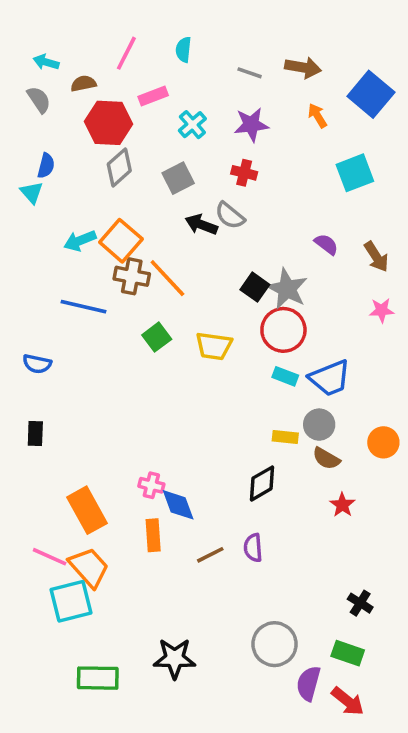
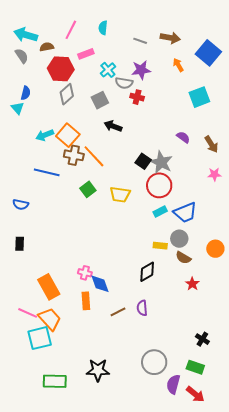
cyan arrow: (46, 62) -> (26, 35), size x1.6
gray semicircle: (230, 216) -> (124, 83), moved, turned -30
cyan rectangle: (285, 376) -> (160, 212), turned -48

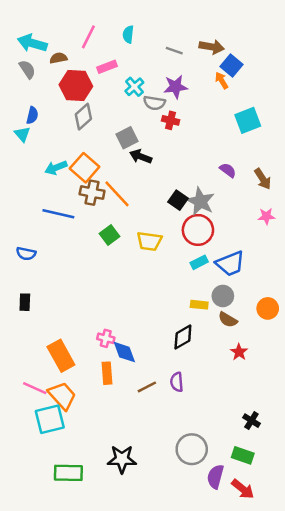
blue square: (208, 53) -> (232, 66), moved, size x0.7
gray square: (100, 100) -> (127, 138), moved

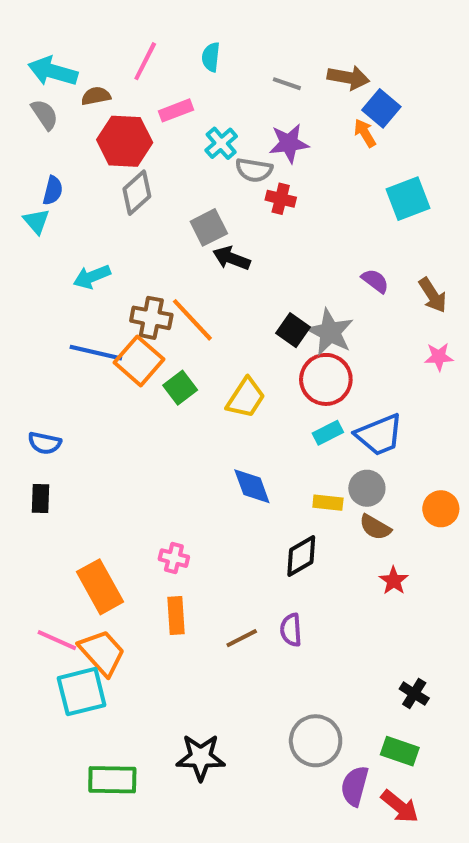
orange square: (85, 168) -> (139, 361), moved
yellow trapezoid: (149, 241) -> (246, 398), turned -65
blue semicircle: (26, 254) -> (45, 443), moved
blue diamond: (124, 352) -> (252, 486), moved

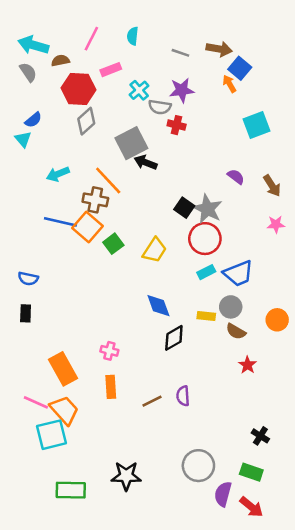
blue semicircle: (53, 191) -> (33, 120), turned 36
gray square: (209, 227) -> (131, 143), size x1.4
orange line: (192, 320) -> (108, 181), moved
black diamond: (301, 556) -> (174, 338), moved

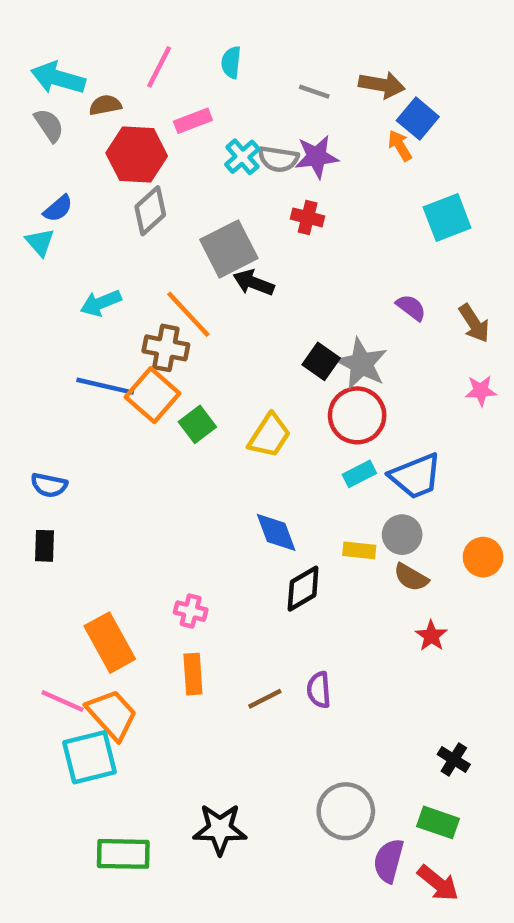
gray semicircle: (160, 107) -> (278, 159), moved

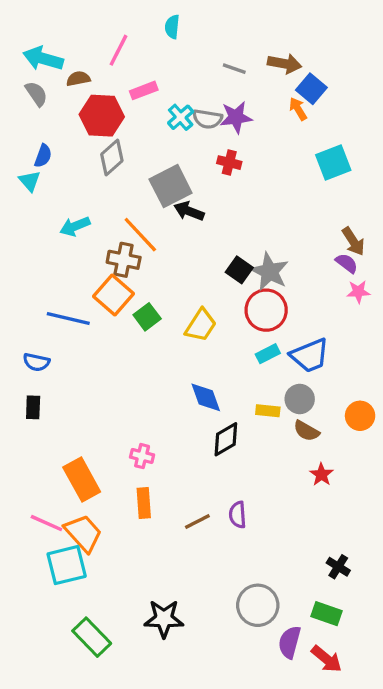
cyan semicircle: (231, 62) -> (172, 27), moved
blue semicircle: (58, 208) -> (43, 156), turned -30
purple semicircle: (411, 307) -> (347, 263), moved
blue line: (105, 386) -> (68, 319), moved
green rectangle: (123, 854) -> (92, 637), turned 45

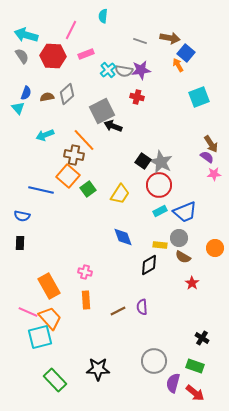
brown semicircle: (78, 79) -> (47, 97), moved
red hexagon: (102, 116) -> (53, 56), moved
black diamond: (226, 439) -> (149, 265), moved

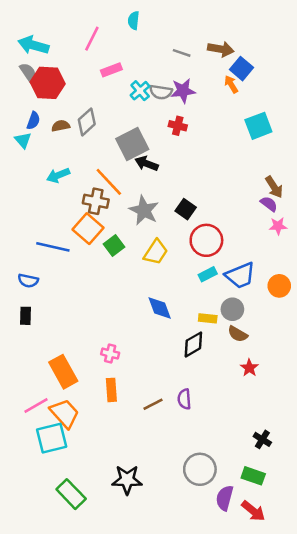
red hexagon: (53, 56) -> (48, 83), moved
gray star: (161, 162) -> (144, 210), moved
orange circle: (215, 248) -> (279, 286), moved
pink line: (28, 312) -> (36, 406), turned -54

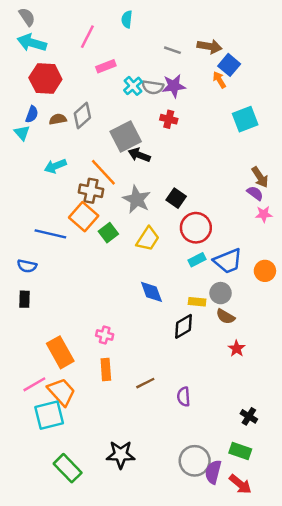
gray semicircle: (28, 72) -> (27, 17), moved
purple semicircle: (184, 399) -> (184, 397), moved
gray circle: (200, 469) -> (195, 461), moved

